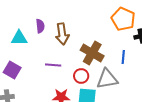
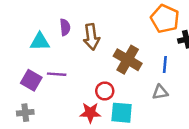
purple line: (53, 65) -> (57, 74), moved
red circle: (81, 76) -> (105, 91), moved
gray triangle: (107, 79) -> (160, 92), moved, size x0.6

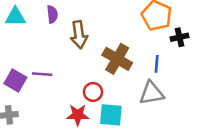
purple semicircle: (65, 27) -> (52, 14), moved
cyan triangle: (40, 42) -> (15, 17), moved
gray triangle: (160, 92) -> (152, 93), size x1.5

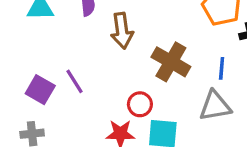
purple line: (42, 74) -> (75, 81), turned 54

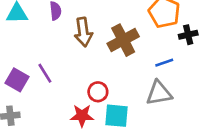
brown cross: (171, 62) -> (123, 40), moved, turned 32
blue line: (222, 68) -> (164, 63), turned 66

